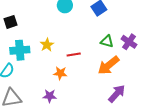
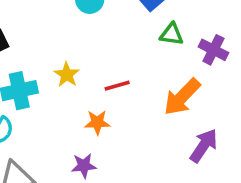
green triangle: (107, 41) -> (172, 34), moved

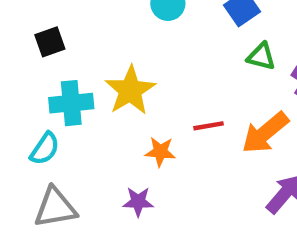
yellow star: (67, 75) -> (130, 90), size x1.6
red line: (117, 86) -> (208, 126), moved

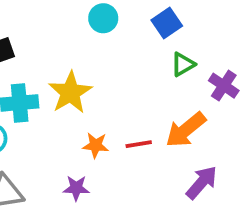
green triangle: (261, 56) -> (183, 64), turned -45
red line: (208, 126) -> (139, 144), moved

